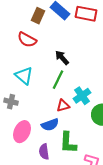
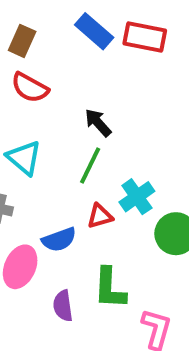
brown rectangle: (38, 16) -> (22, 41), moved
blue semicircle: (50, 125) -> (59, 240), moved

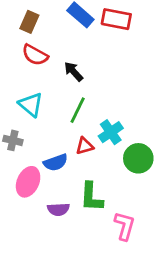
black arrow: (98, 123) -> (74, 71), moved
purple semicircle: (63, 306) -> (58, 209), turned -85

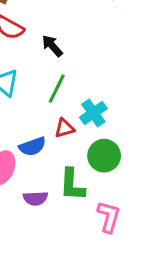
green circle: (138, 158) -> (104, 156), moved

